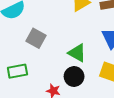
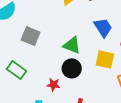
green rectangle: (17, 71) -> (16, 70), turned 54

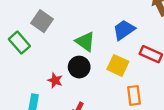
blue trapezoid: (103, 27) -> (124, 30), turned -105
green rectangle: (16, 70) -> (19, 43), moved

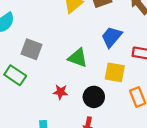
black circle: (79, 67) -> (94, 97), moved
red star: (55, 80) -> (60, 92), moved

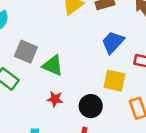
green triangle: (78, 58) -> (53, 66), moved

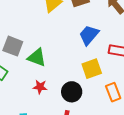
yellow square: (114, 81) -> (92, 69), turned -30

